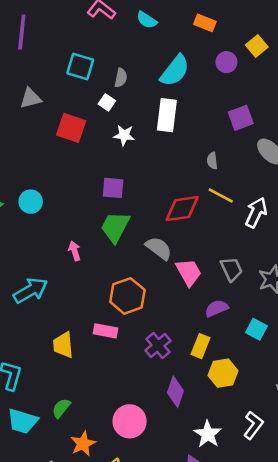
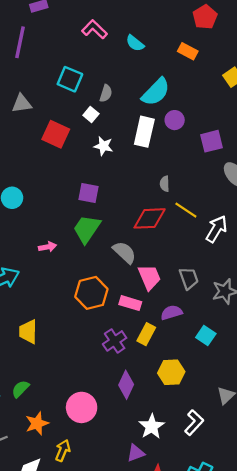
purple circle: (226, 62) -> (175, 120), moved
gray semicircle: (212, 161) -> (165, 184), moved
pink arrow: (75, 251) -> (47, 247), turned 90
pink rectangle: (106, 331) -> (130, 303), moved
yellow rectangle: (201, 346) -> (146, 334), moved

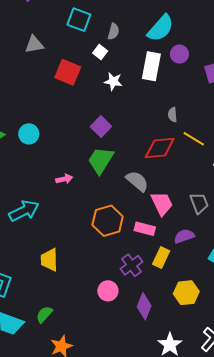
purple square: (88, 193) -> (101, 126), turned 36
pink circle: (82, 407) -> (108, 291), moved, size x0.7

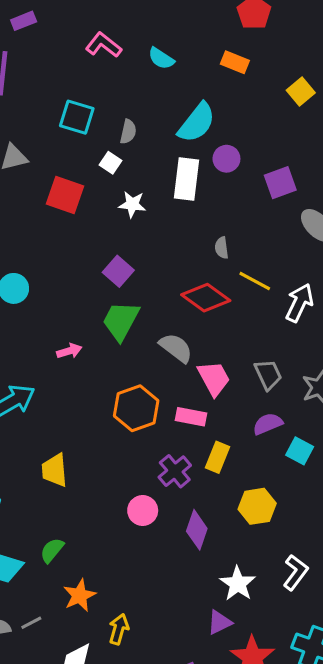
red diamond: (160, 148) -> (206, 298), turned 44
purple semicircle: (184, 236) -> (268, 424), moved

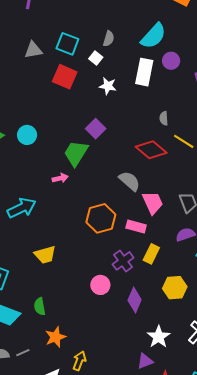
cyan square: (77, 117) -> (67, 44), moved
green trapezoid: (121, 321) -> (76, 153), moved
yellow trapezoid: (55, 470) -> (45, 255), turned -105
green semicircle: (52, 550) -> (40, 307), turned -54

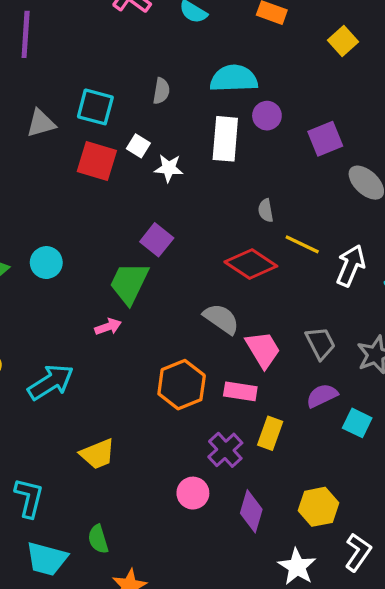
cyan semicircle: (153, 36) -> (234, 79), turned -128
white square: (96, 58) -> (138, 146), moved
yellow hexagon: (175, 288) -> (319, 507), moved

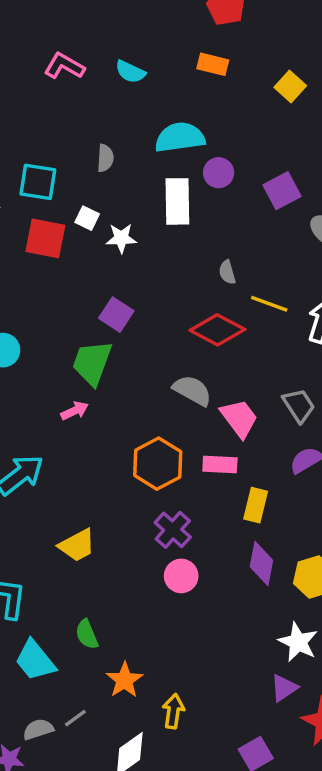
purple cross: (225, 450) -> (173, 530), moved
purple diamond: (251, 511) -> (261, 563), moved
cyan trapezoid: (47, 559) -> (35, 660), turned 42

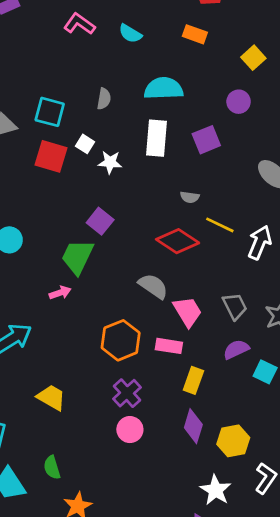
purple circle: (219, 173) -> (239, 102), moved
purple square: (282, 191) -> (206, 140), moved
gray semicircle: (227, 272) -> (190, 197), turned -72
yellow trapezoid: (77, 545) -> (51, 397), turned -128

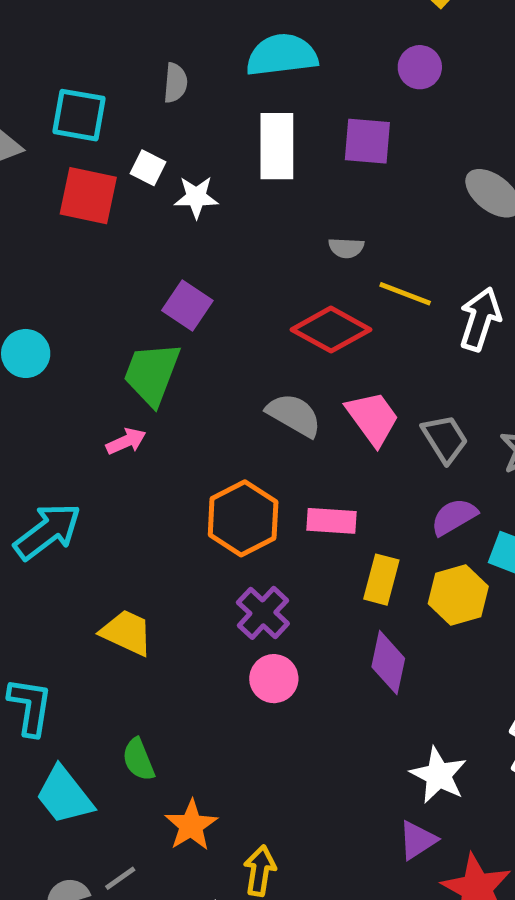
purple square: (206, 140) -> (367, 141), turned 32
pink trapezoid: (187, 311) -> (373, 418), moved
yellow hexagon: (233, 441) -> (458, 595), moved

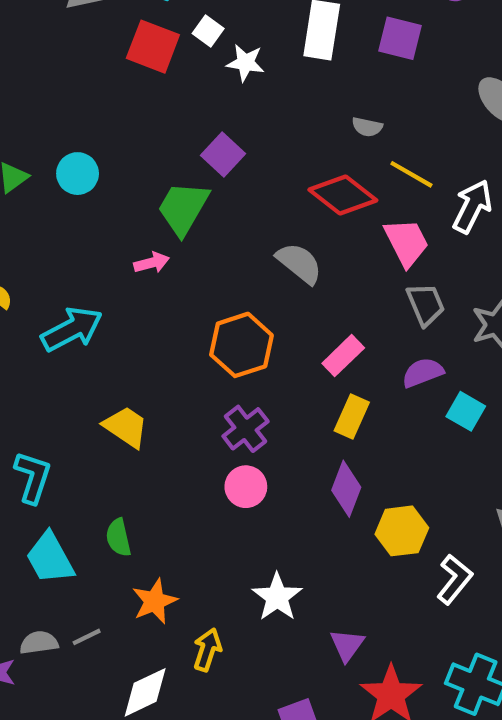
pink trapezoid: (373, 418) -> (406, 242), moved
pink rectangle: (332, 521) -> (343, 356), moved, turned -57
yellow hexagon: (458, 595) -> (402, 531), moved
white star: (439, 775) -> (277, 597), moved
purple triangle: (418, 840) -> (347, 645), turned -30

